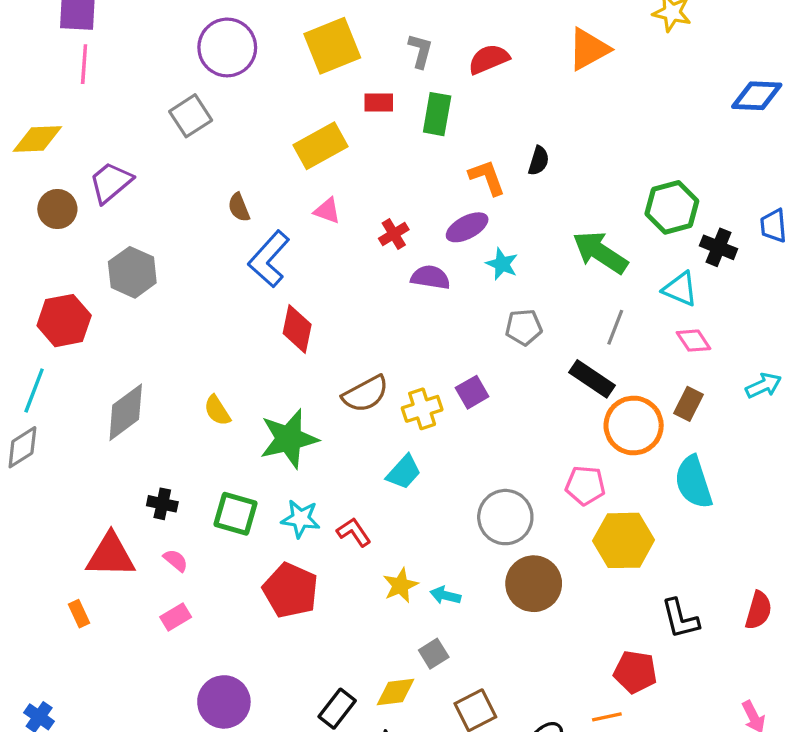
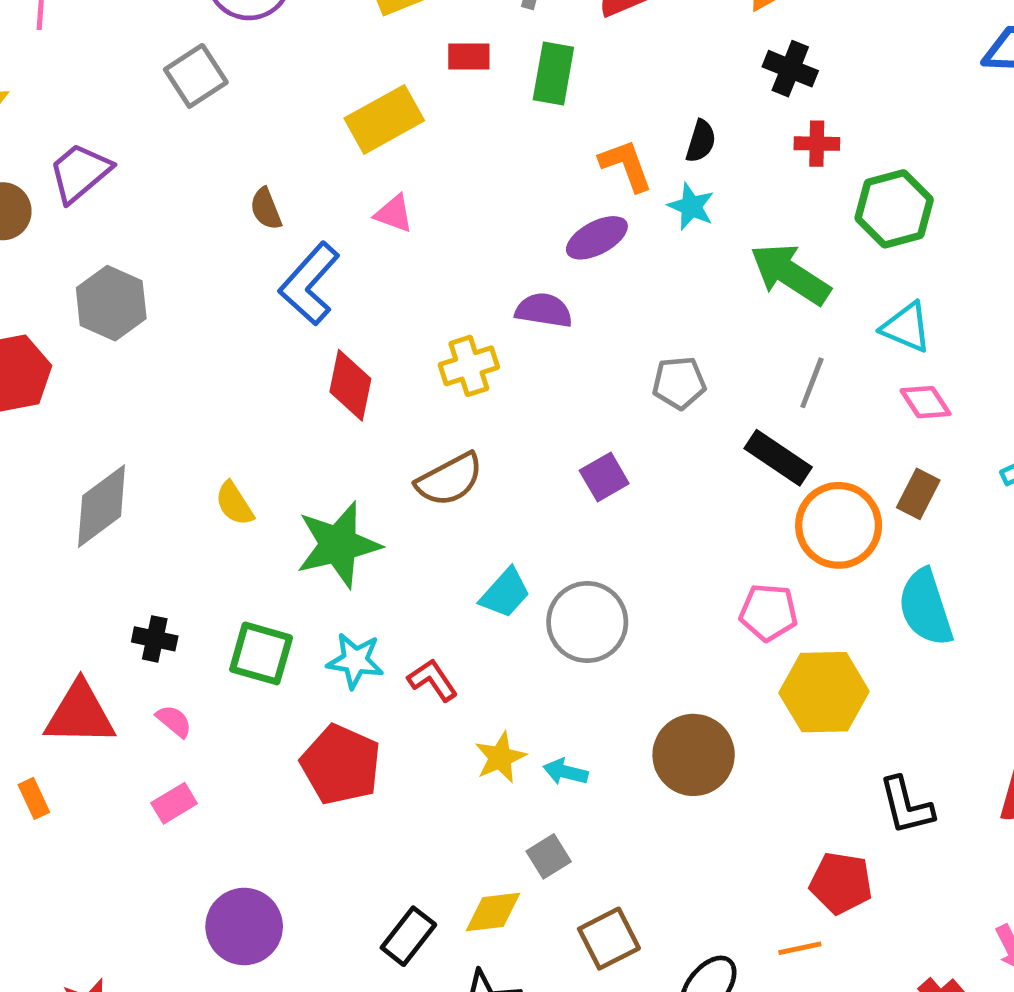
red cross: (394, 234) -> (817, 144), moved, turned 32
black cross: (719, 247) -> (790, 69), moved
cyan star: (502, 264) -> (691, 206), moved
yellow cross: (422, 409) -> (469, 366), moved
gray circle: (505, 517) -> (587, 622), moved

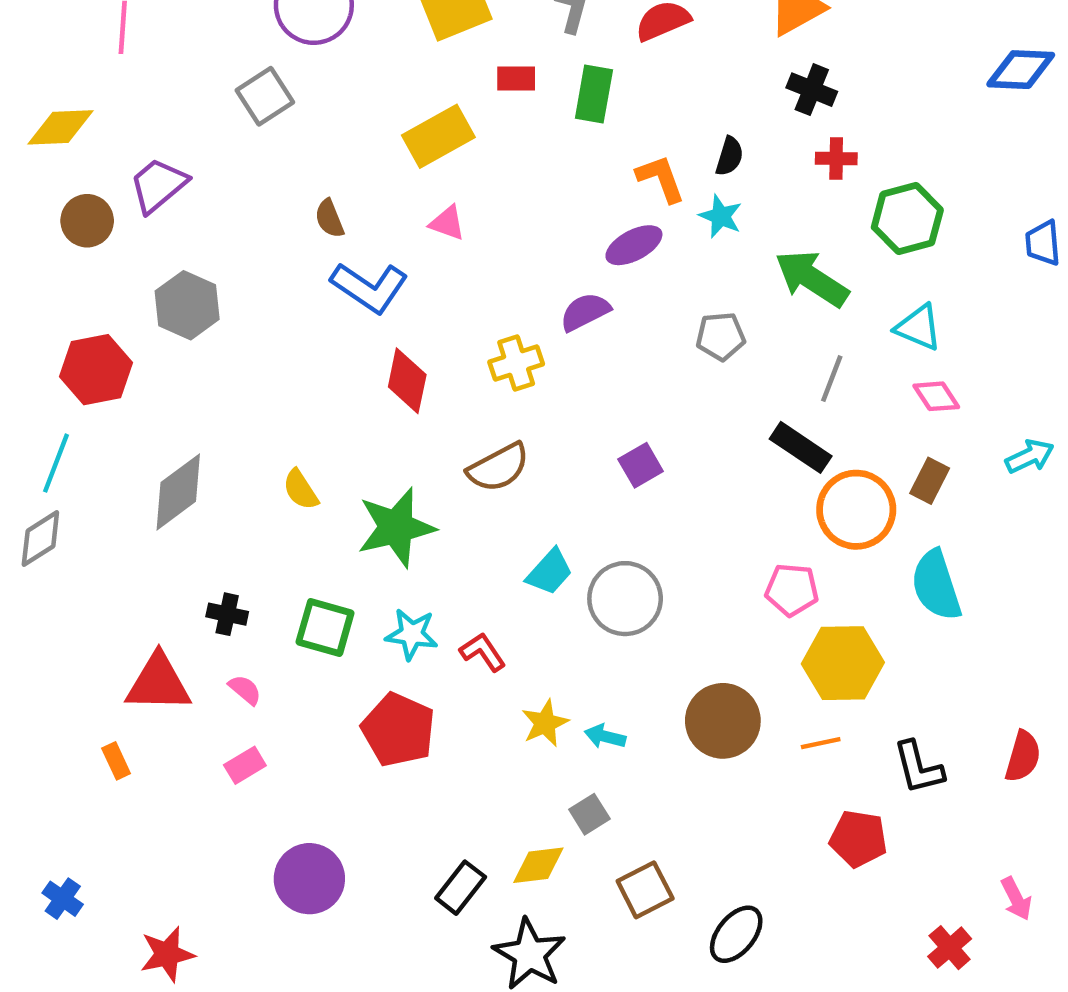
blue L-shape: (309, 284) -> (369, 287), turned -98
purple semicircle: (544, 310) -> (585, 312), turned -36
gray pentagon: (679, 383) -> (721, 336), moved
orange line: (800, 948) -> (821, 743), moved

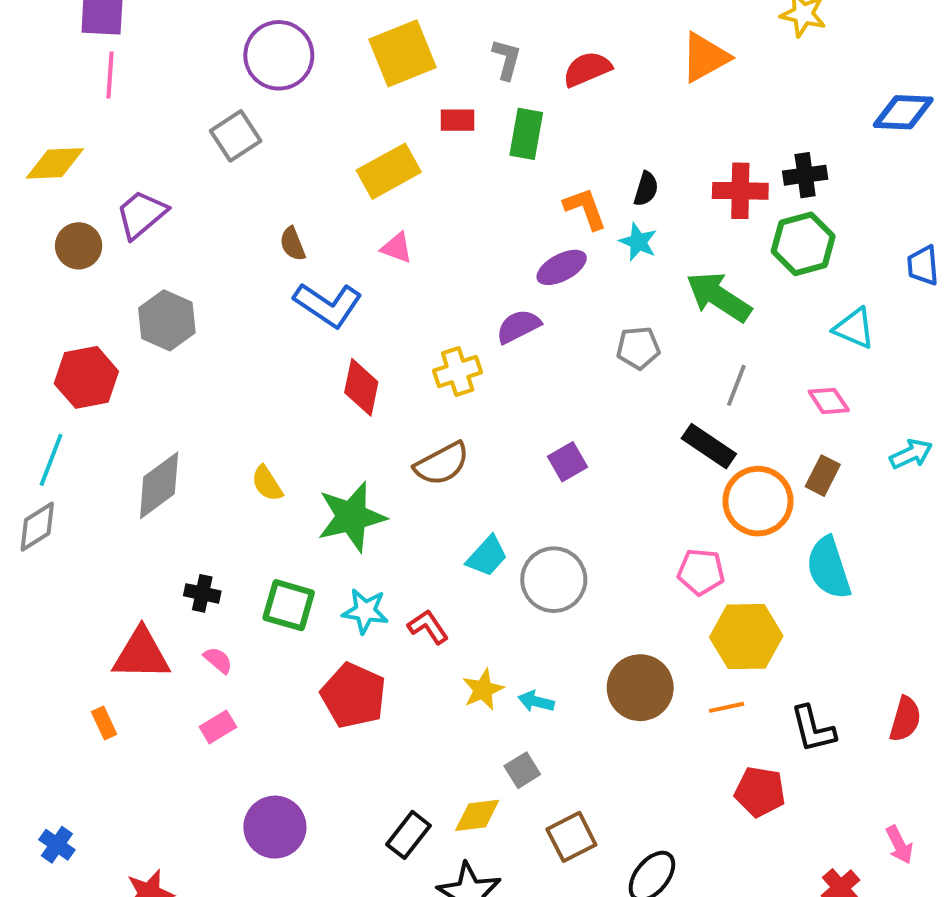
black cross: (812, 90) -> (805, 175), moved, turned -30
red cross: (836, 158) -> (740, 191), size x1.5
cyan triangle: (918, 327) -> (854, 328), moved

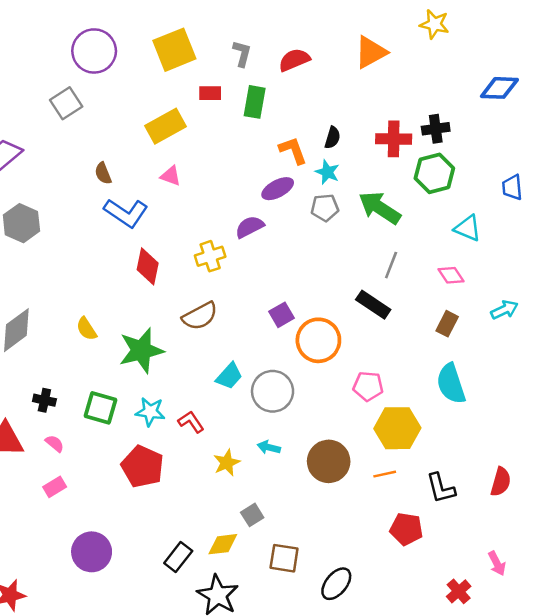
gray pentagon: (638, 348) -> (325, 208), moved
orange circle: (758, 501) -> (318, 340), moved
cyan arrow: (536, 701) -> (269, 447), moved
brown square: (571, 837) -> (284, 558), turned 36

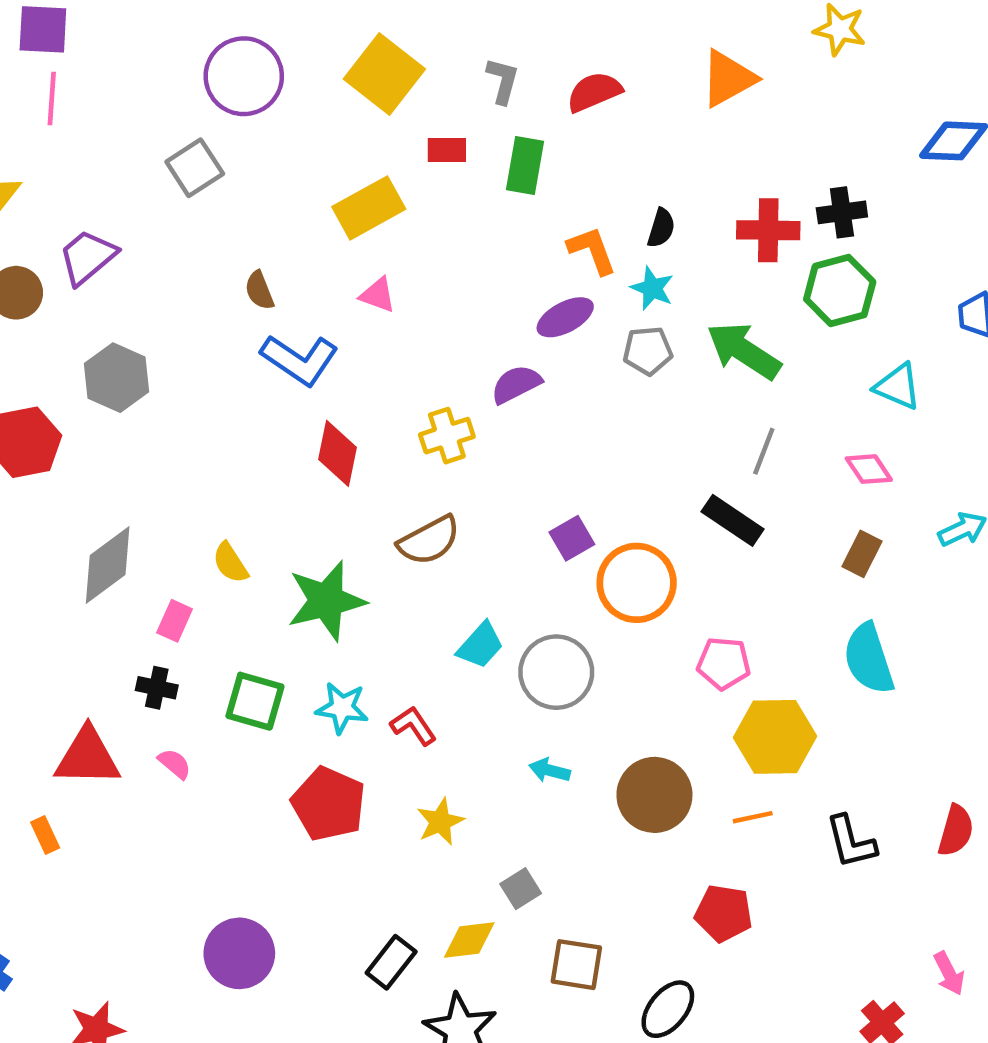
yellow square: (174, 50) -> (384, 74), turned -30
yellow star: (227, 463) -> (440, 822), moved
pink rectangle: (55, 487) -> (175, 621), moved, turned -35
red pentagon: (406, 529) -> (724, 913), moved

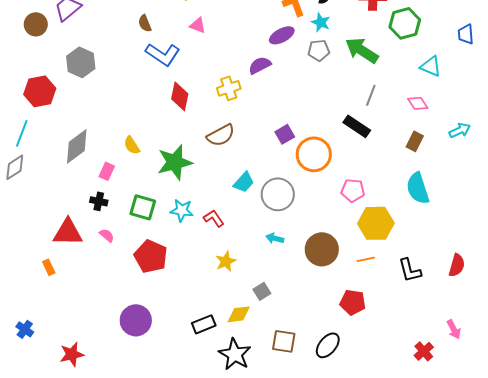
red pentagon: (329, 804) -> (151, 256), moved
black rectangle: (391, 962) -> (204, 324), turned 30
brown square: (576, 965) -> (284, 341), moved

